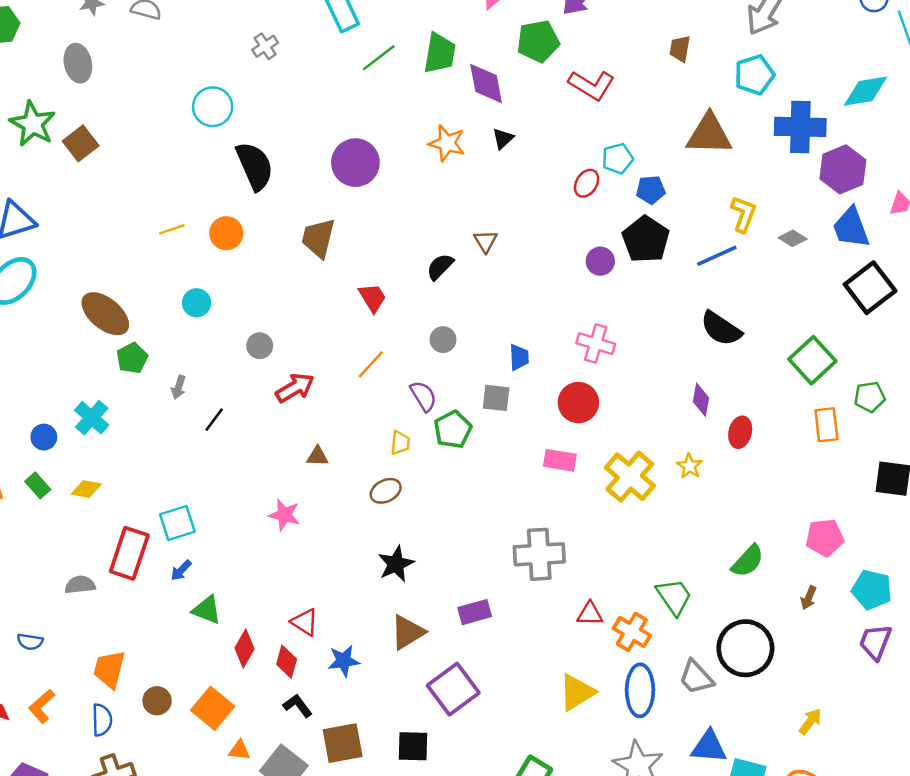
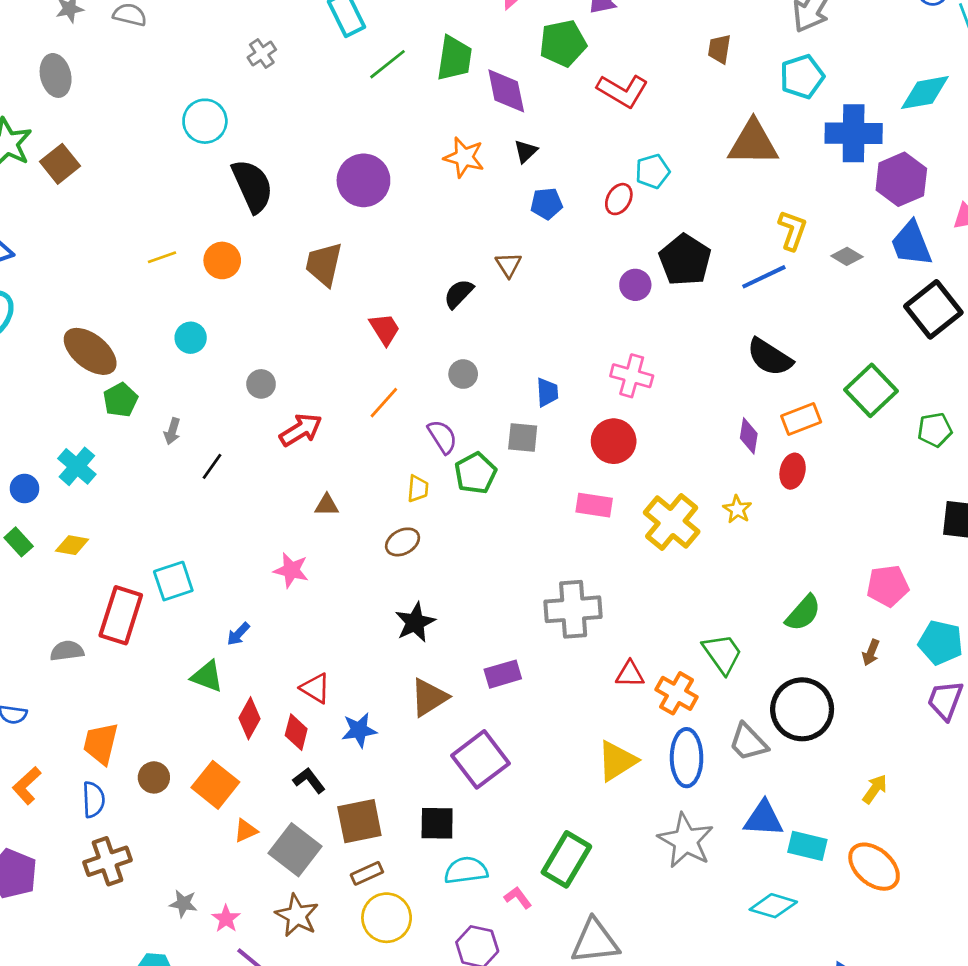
blue pentagon: (651, 190) -> (547, 204), moved
orange rectangle: (826, 425) -> (801, 419), moved, turned 76
blue arrow: (181, 570) -> (238, 634), moved
orange triangle: (239, 750) -> (246, 831), turned -30

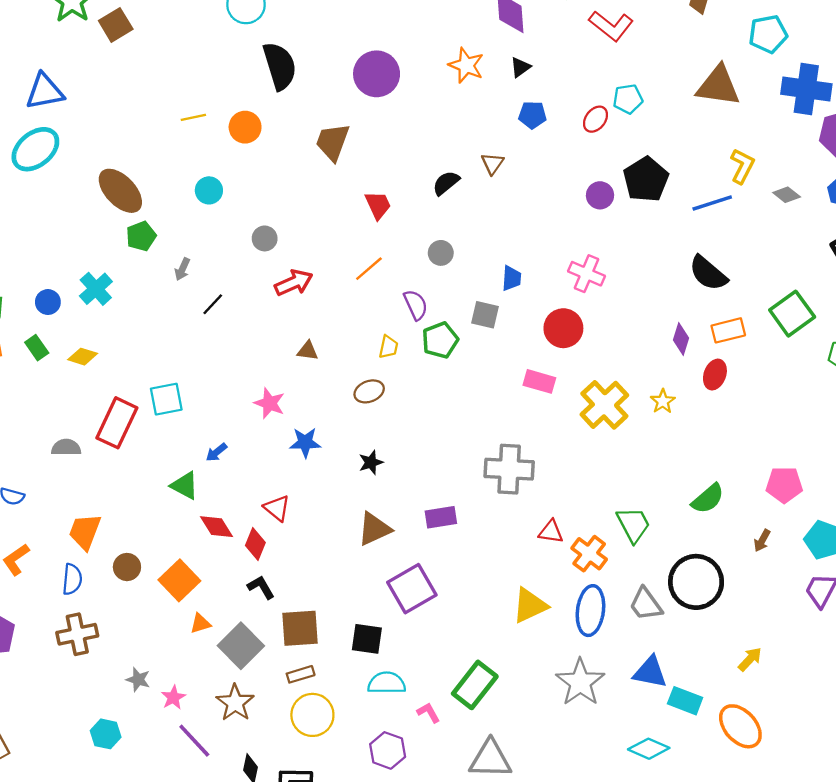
black star: (415, 622) -> (371, 462), size x0.7
red diamond: (249, 718) -> (217, 527), turned -68
blue star: (359, 730) -> (305, 442), moved

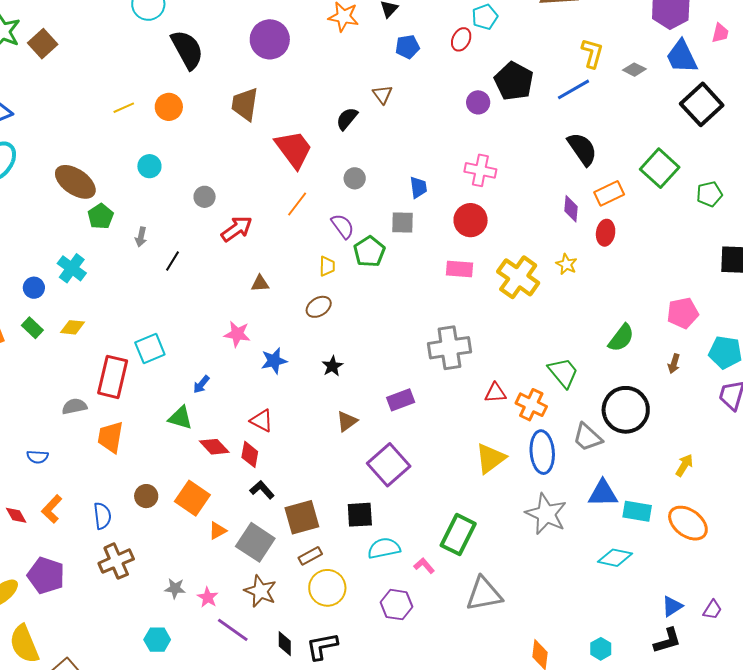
red trapezoid: (378, 205) -> (294, 149), size x1.6
black semicircle: (708, 273) -> (582, 149), turned -153
brown triangle: (374, 529) -> (347, 421), size x0.7
orange trapezoid: (85, 532) -> (110, 437), moved

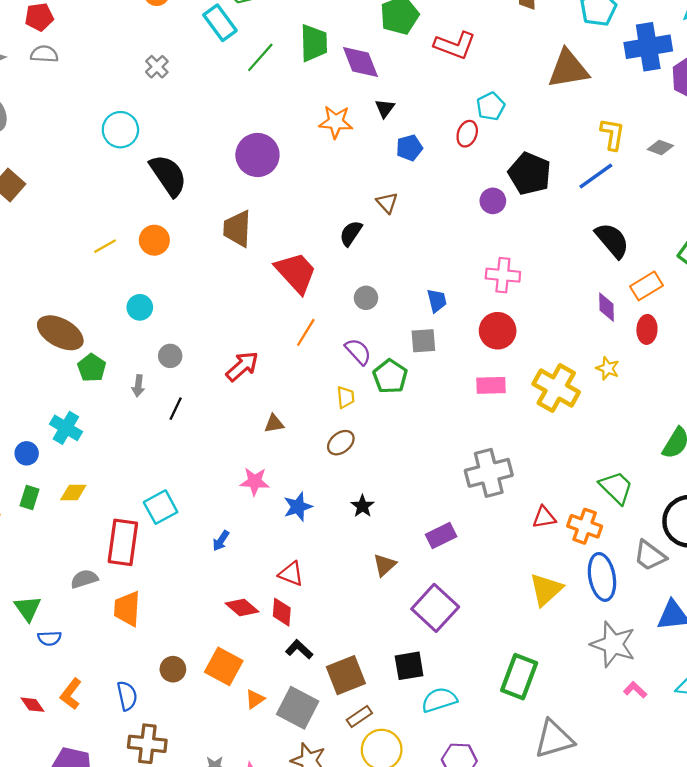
gray circle: (205, 197) -> (170, 356), moved
green rectangle: (32, 328) -> (29, 498), turned 70
green triangle: (180, 418) -> (28, 608), moved, turned 44
brown cross: (116, 561) -> (147, 744), turned 36
pink L-shape: (424, 566) -> (635, 690), moved

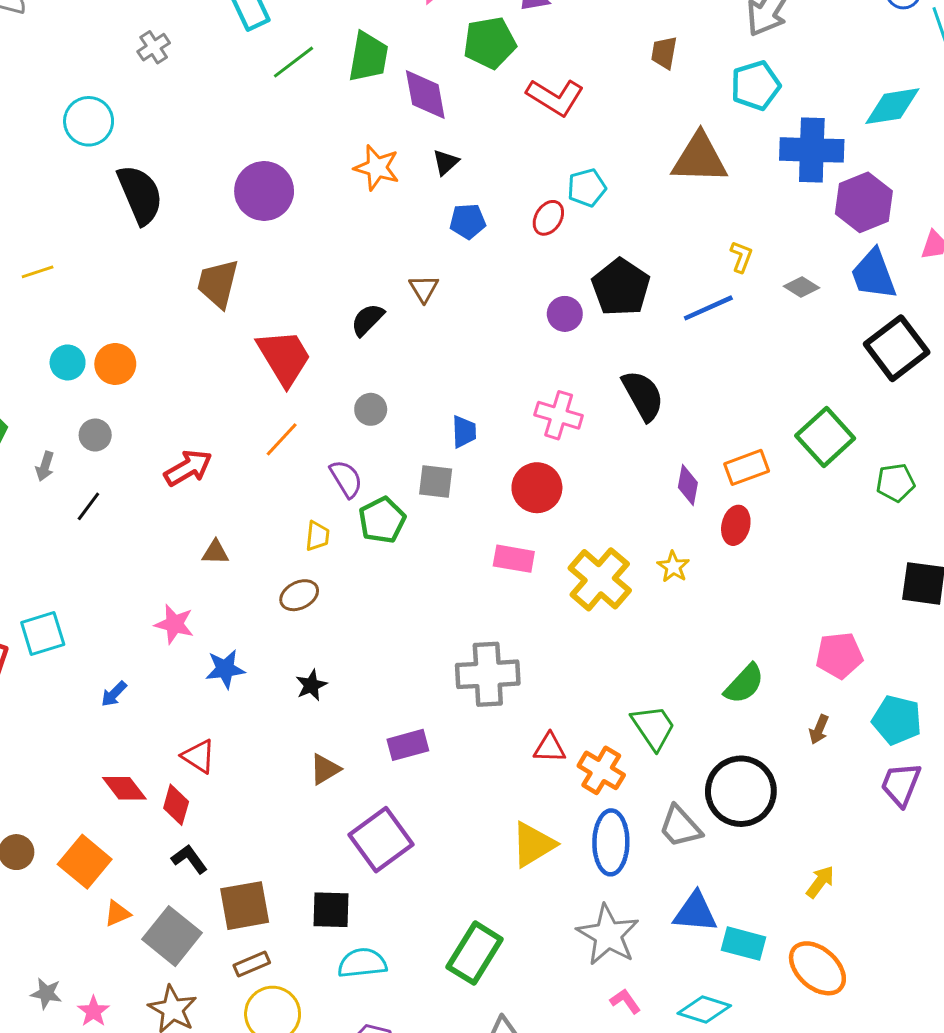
yellow L-shape: (612, 134) -> (741, 257), size x0.7
orange circle: (154, 240) -> (115, 364), moved
black semicircle: (612, 240) -> (643, 395), moved

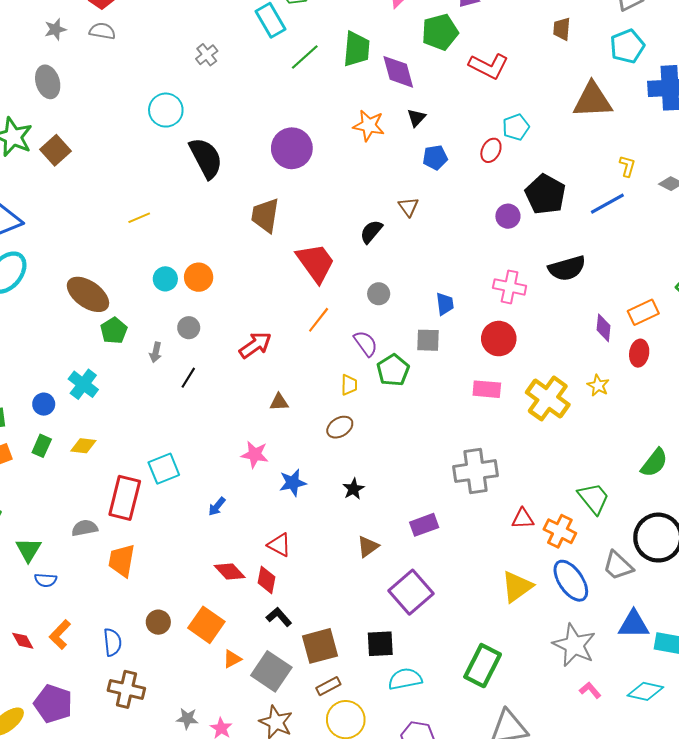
black semicircle: (643, 395) -> (567, 268), turned 108
blue ellipse: (611, 842) -> (571, 581), turned -30

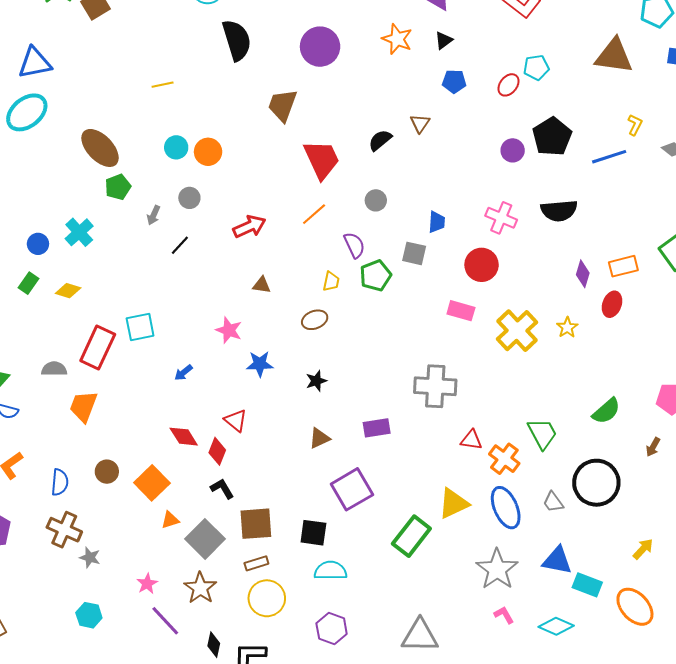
gray trapezoid: (618, 566) -> (553, 502), size x0.7
green rectangle: (483, 666) -> (411, 536), moved
gray star: (187, 719) -> (90, 557), moved

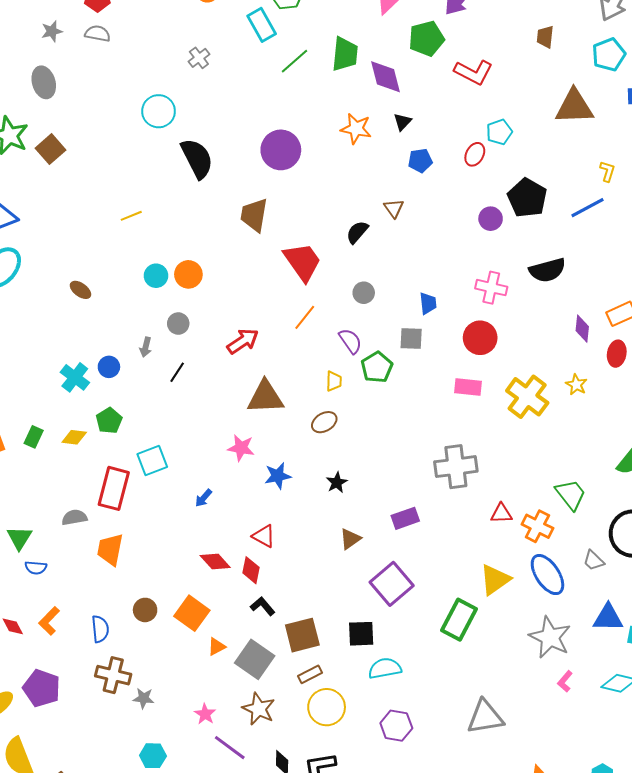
brown ellipse: (100, 148) -> (80, 290), size x0.5
green pentagon: (118, 187) -> (109, 421), moved
blue circle: (38, 244) -> (109, 367), moved
brown triangle: (262, 285) -> (265, 397), size x2.0
pink L-shape: (504, 615) -> (565, 681), turned -100

